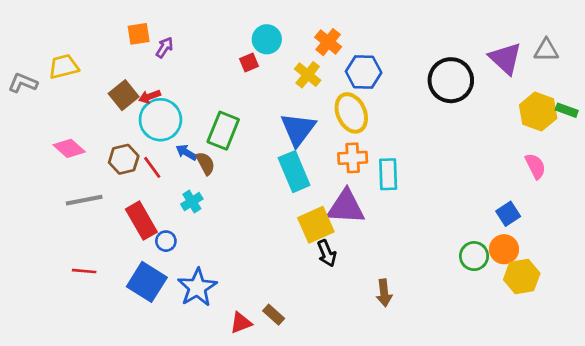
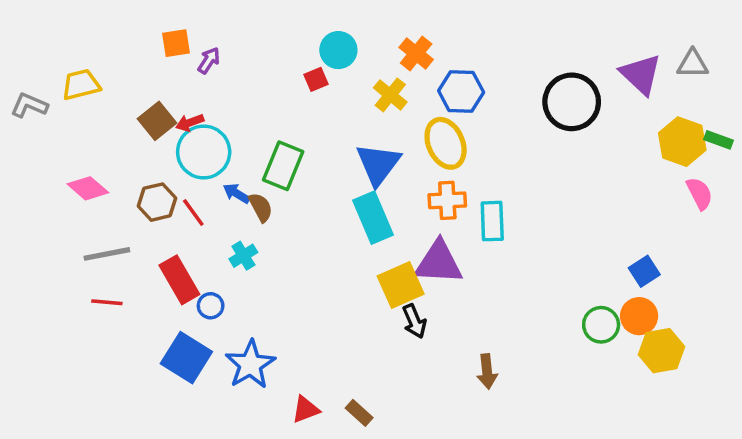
pink semicircle: (535, 166) -> (700, 193), moved
red line: (84, 271) -> (107, 302), moved
brown rectangle: (274, 315) -> (359, 413), moved

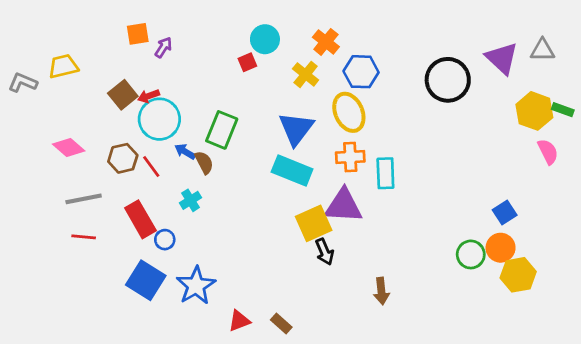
cyan rectangle: (373, 218) -> (292, 171), turned -45

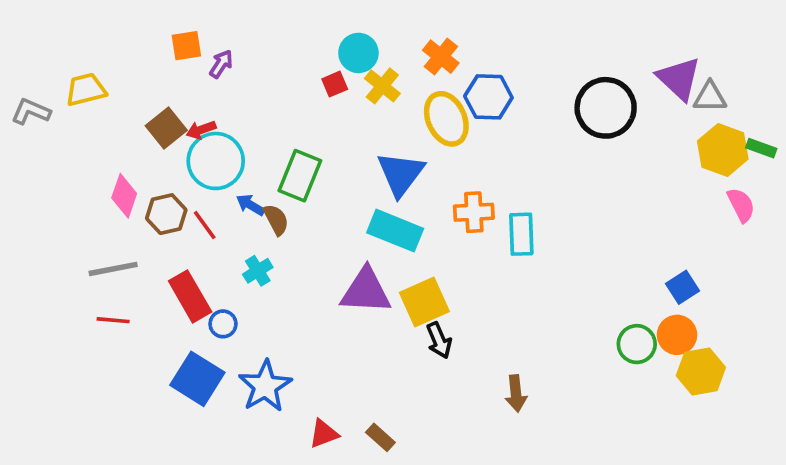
gray triangle: (542, 50) -> (710, 97), moved
yellow cross: (306, 74) -> (382, 86), moved
yellow ellipse: (349, 112) -> (446, 119), moved
pink diamond: (69, 148) -> (124, 196), moved, turned 68
purple triangle: (343, 206) -> (366, 291), moved

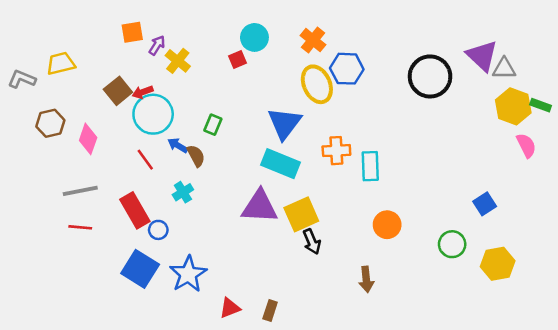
yellow cross: (382, 86) -> (178, 61), moved
green rectangle: (300, 176) -> (213, 125), size x0.6
brown hexagon: (166, 214) -> (50, 123), moved
orange circle: (677, 335) -> (387, 225), moved
brown rectangle: (380, 437) -> (270, 311), turned 66

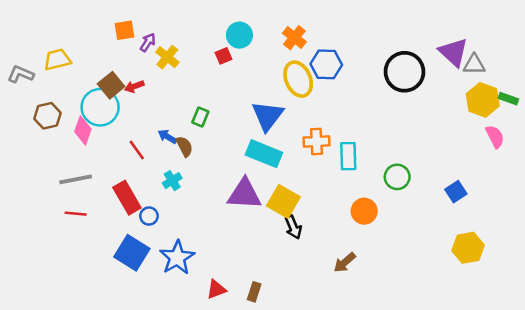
cyan circle: (153, 114) -> (100, 107), moved
yellow square: (301, 214) -> (283, 201), turned -36
green circle: (452, 244) -> (397, 177), moved
brown arrow: (366, 279) -> (345, 262), turned 55

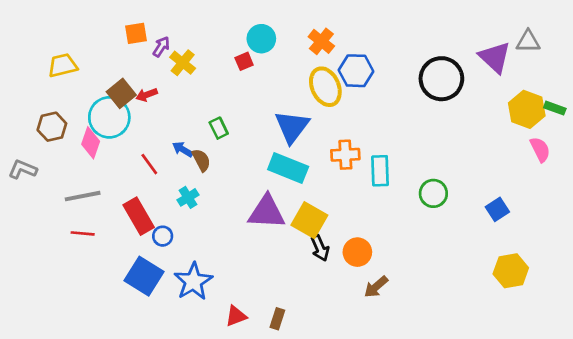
gray triangle: (474, 64) -> (528, 41), moved
gray L-shape: (21, 74) -> (23, 169), moved
green rectangle: (200, 117) -> (219, 128), turned -48
orange circle: (364, 211) -> (357, 252), moved

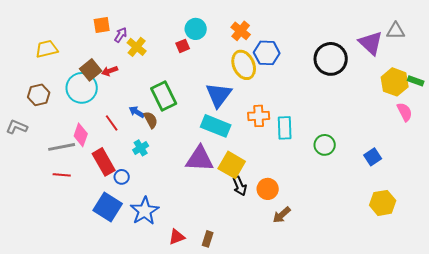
green rectangle: (219, 128) -> (164, 96), size x1.8
pink diamond: (91, 143) -> (81, 135), moved

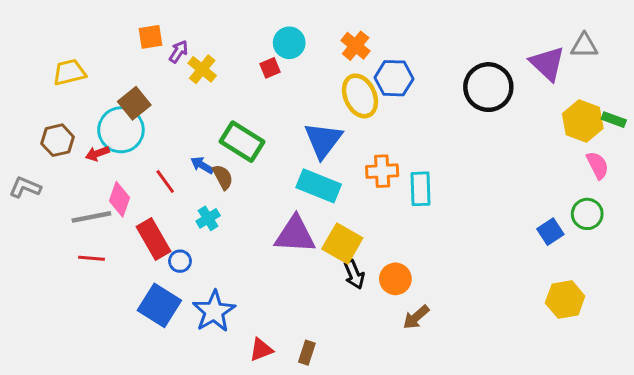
red arrow: (110, 71) -> (97, 153), moved
green rectangle: (164, 96) -> (242, 142), turned -32
green circle: (325, 145) -> (587, 214), moved

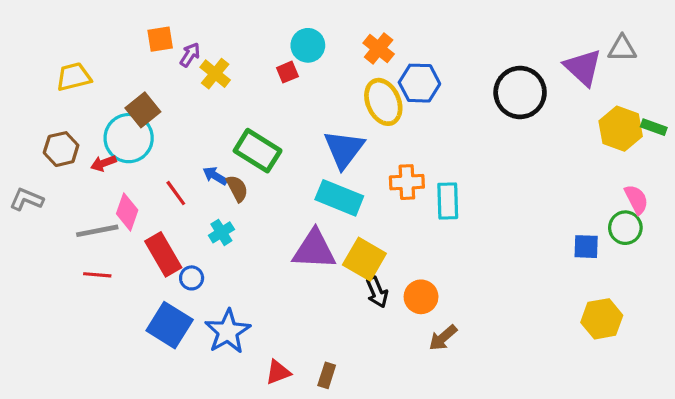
pink semicircle: (598, 165) -> (636, 199), moved
blue square: (550, 232) -> (586, 247), turned 35

